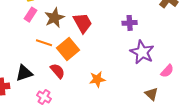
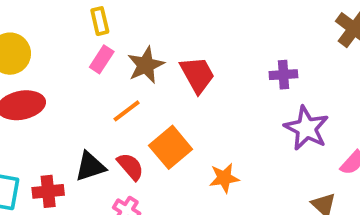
orange line: (44, 43) -> (127, 111), turned -56
orange square: (68, 49) -> (171, 147), moved
red semicircle: (58, 71) -> (130, 166), moved

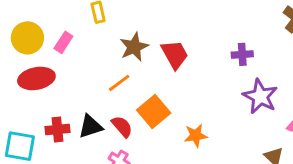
pink rectangle: (102, 59) -> (63, 42), moved
red cross: (48, 191) -> (57, 130), moved

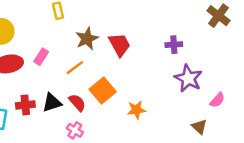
pink rectangle: (63, 42) -> (41, 57), moved

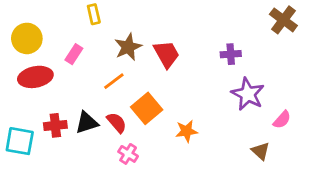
pink rectangle: (41, 57) -> (74, 54), moved
pink cross: (75, 130) -> (128, 154), moved

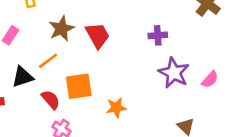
orange square: (147, 108) -> (79, 86), turned 32
pink semicircle: (282, 120) -> (210, 79), moved
black triangle: (87, 123) -> (23, 77), moved

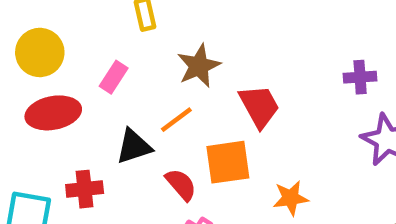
red trapezoid: (98, 35) -> (259, 106), moved

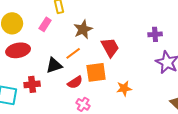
pink rectangle: (114, 77) -> (45, 24), moved
red semicircle: (181, 185) -> (75, 82), turned 98

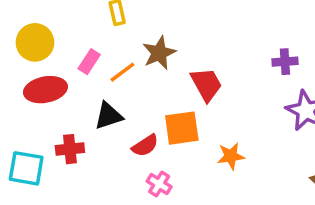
pink rectangle: (45, 24) -> (89, 62), moved
orange line: (73, 53) -> (122, 72), moved

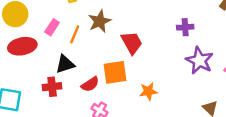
orange line: (122, 72) -> (75, 34), turned -30
red cross: (70, 149) -> (52, 87), moved

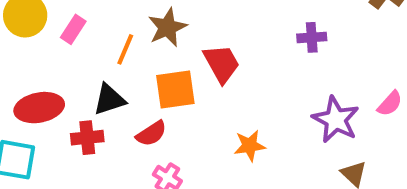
pink rectangle: (52, 27) -> (73, 29), moved
red ellipse: (22, 46) -> (39, 108), moved
purple star: (199, 60) -> (336, 120), moved
orange square: (115, 72) -> (175, 90), moved

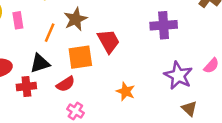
pink rectangle: (73, 29) -> (18, 20), turned -42
purple cross: (312, 37) -> (164, 25), size x1.5
orange star: (250, 146) -> (126, 91), turned 30

